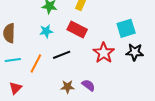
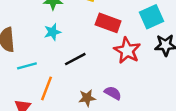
red rectangle: (77, 29) -> (108, 23), moved
cyan line: (13, 60) -> (27, 66), moved
orange line: (36, 63) -> (47, 88), moved

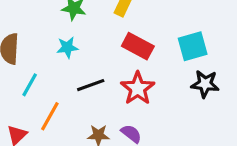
red star: (127, 51) -> (138, 88), moved
cyan line: (27, 66) -> (30, 85), turned -54

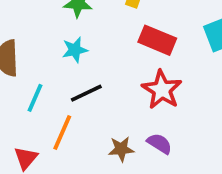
black line: (91, 85) -> (86, 93), moved

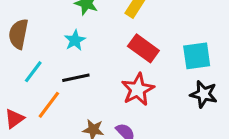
cyan star: (75, 50) -> (75, 40), turned -30

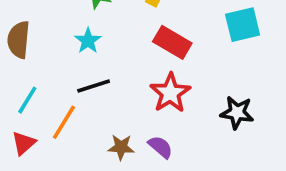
cyan square: (197, 56) -> (243, 25), moved
cyan line: (33, 72) -> (27, 100), moved
black star: (204, 94) -> (237, 113), moved

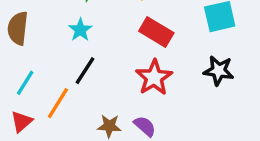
black line: (94, 86) -> (85, 71), turned -40
black star: (237, 113) -> (219, 71), moved

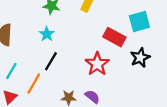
red rectangle: (156, 32) -> (114, 37), moved
black star: (219, 71) -> (140, 58), turned -30

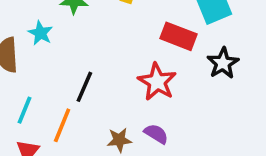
cyan star: (47, 34) -> (40, 33), moved

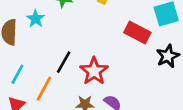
red star: (157, 82) -> (94, 71), moved

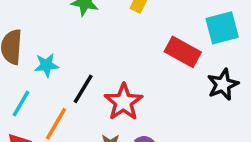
cyan star: (36, 19) -> (46, 65), moved, turned 30

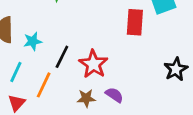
red rectangle: (183, 52) -> (135, 22), turned 70
black star: (223, 84) -> (176, 69), moved

